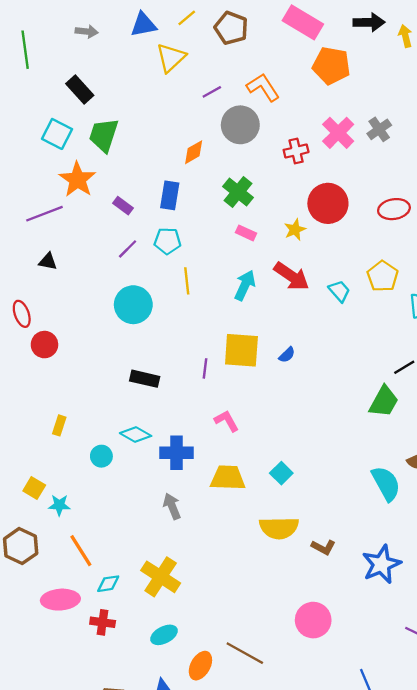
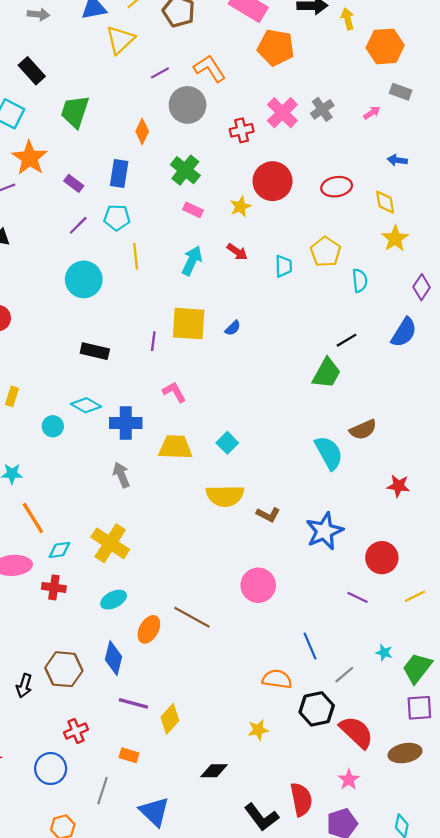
green trapezoid: (104, 135) -> (75, 112), moved
orange diamond: (194, 152) -> (142, 131), turned -35
red arrow: (292, 276) -> (237, 252), size x0.6
cyan trapezoid: (339, 291) -> (284, 266), turned 40

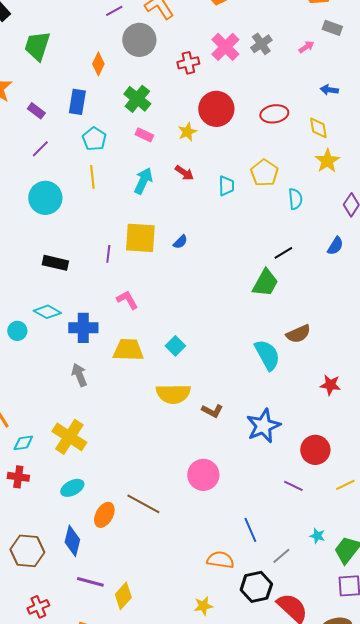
cyan pentagon: (117, 218) -> (94, 139), moved, turned 30
blue semicircle: (404, 332) -> (335, 246), size x0.7

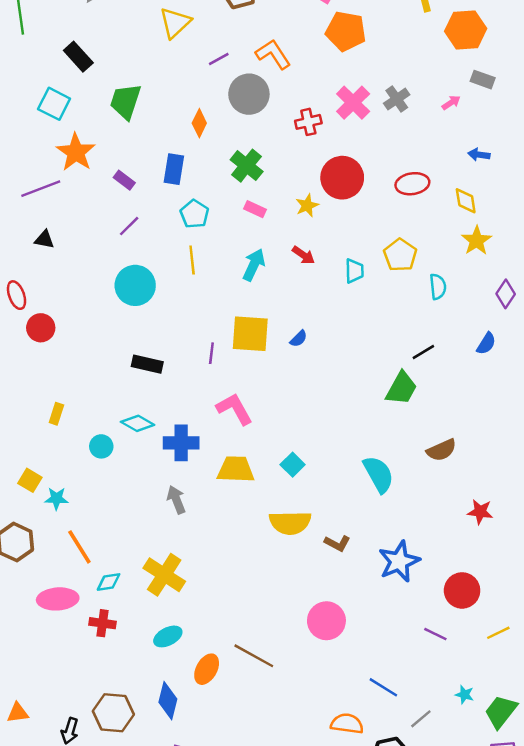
pink L-shape: (127, 300) -> (234, 409), size x1.4
cyan semicircle: (267, 355) -> (378, 474), moved
blue line: (250, 530) -> (383, 687), turned -35

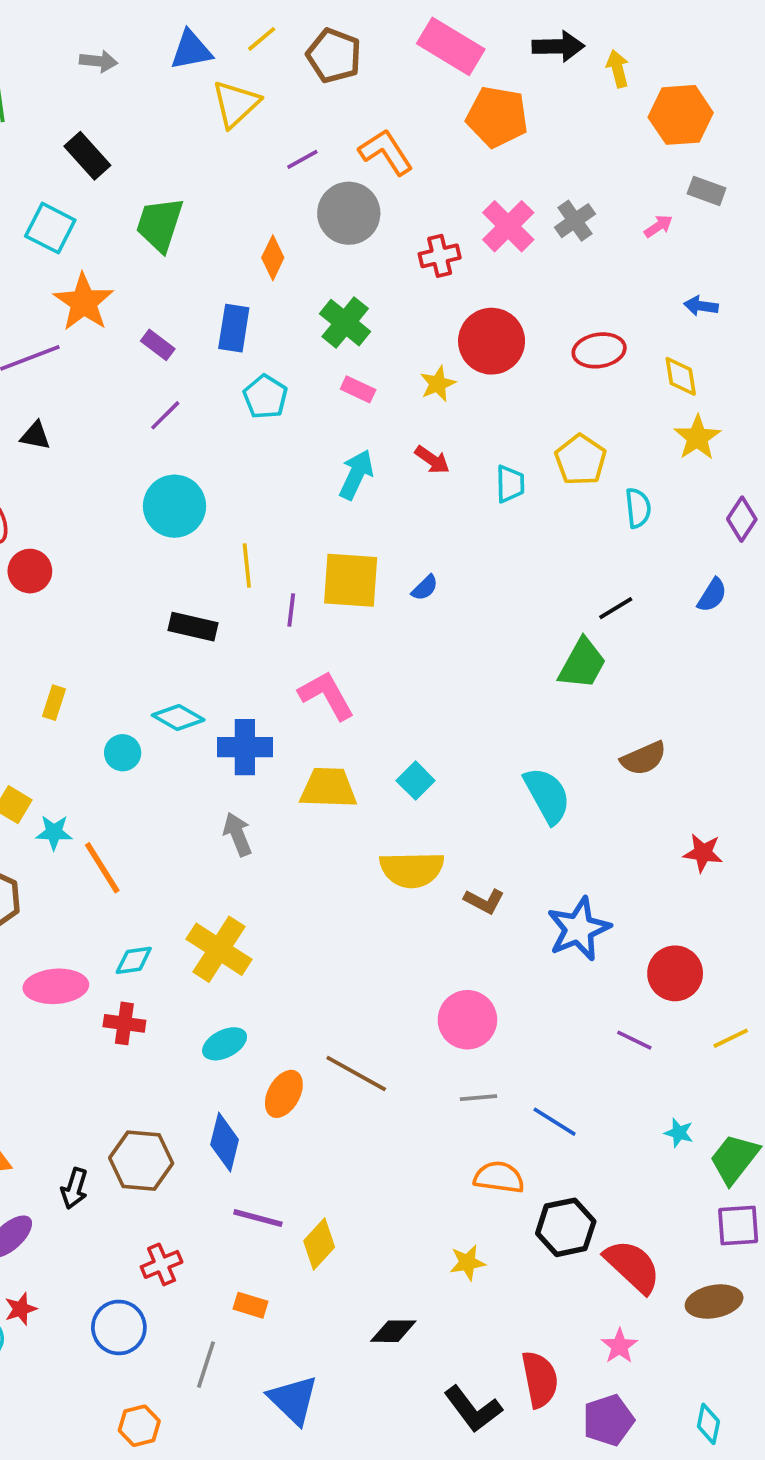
yellow line: (192, 260) -> (247, 565), moved
orange line: (79, 547) -> (102, 868), moved
gray line: (421, 719) -> (479, 1098), moved, turned 35

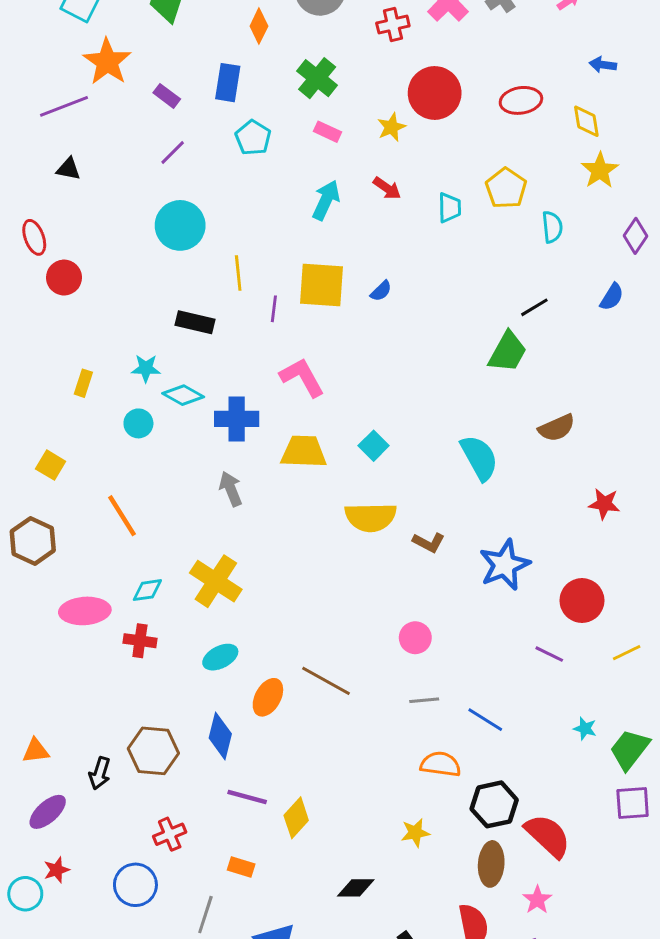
cyan star: (54, 832) -> (146, 368), moved
pink circle: (467, 1020) -> (415, 638), size x0.7
brown ellipse: (714, 1302) -> (491, 864), moved, turned -75

